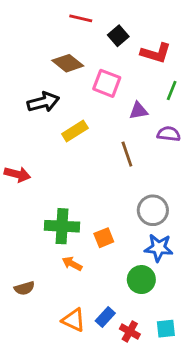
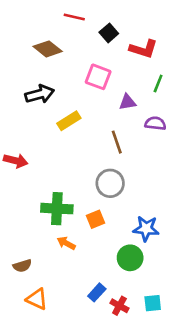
brown diamond: (68, 63) -> (48, 49), moved
gray circle: (153, 210) -> (110, 183), moved
orange triangle: (74, 320) -> (37, 299), moved

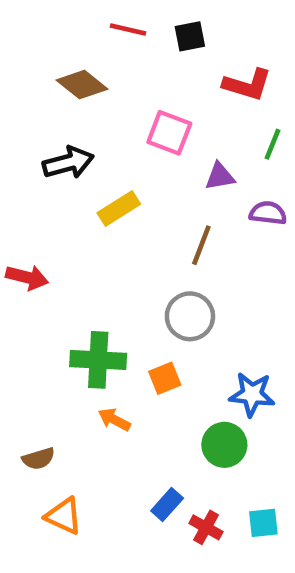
black square: (109, 33) -> (190, 36), moved, turned 30
brown line: (117, 142) -> (201, 245), turned 40

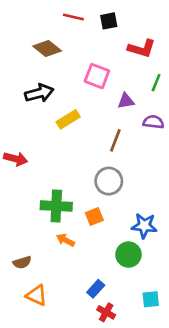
red cross: (206, 527) -> (106, 312), moved

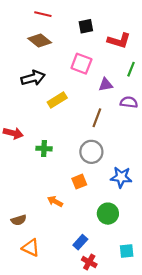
red line: (73, 17) -> (43, 14), moved
black square: (109, 21) -> (86, 26), moved
green cross: (56, 206) -> (44, 149), moved, size x0.6
blue star: (144, 226) -> (121, 177), moved

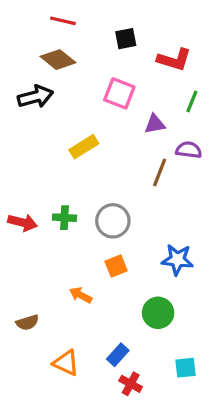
black arrow: (33, 78) -> (35, 97), moved
brown line: (97, 118) -> (160, 172), moved
red arrow: (13, 133) -> (23, 222), moved
gray circle: (91, 152) -> (113, 221), moved
orange triangle: (31, 248) -> (66, 363), moved

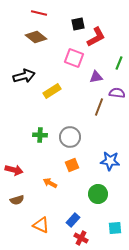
red L-shape: (174, 60) -> (96, 37), moved, turned -45
black arrow: (35, 97) -> (24, 76), moved
red arrow: (23, 222) -> (14, 170), moved

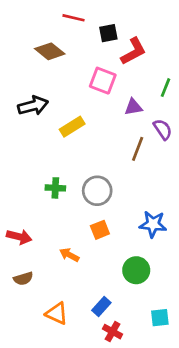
red line: (39, 13) -> (73, 18), moved
purple semicircle: (117, 93) -> (163, 129), turned 49

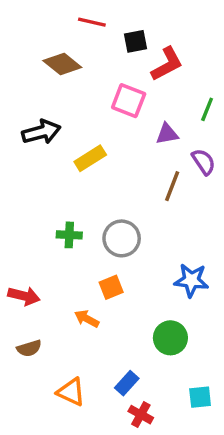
orange square: (100, 230) -> (111, 287), moved

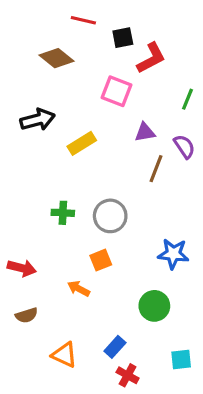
purple triangle: (167, 134) -> (145, 132), moved

